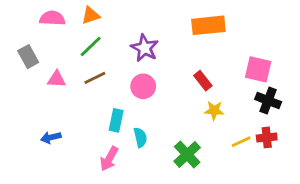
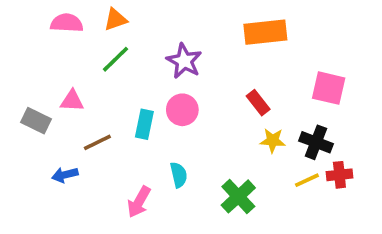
gray rectangle: (28, 57) -> (36, 121), moved, turned -35
brown line: (95, 78) -> (97, 142), moved
black cross: (268, 101) -> (316, 142), moved
cyan rectangle: (116, 120) -> (144, 124), moved

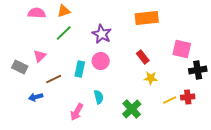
pink triangle: (72, 101) -> (40, 56), turned -48
black cross: (316, 142) -> (198, 70), moved, turned -30

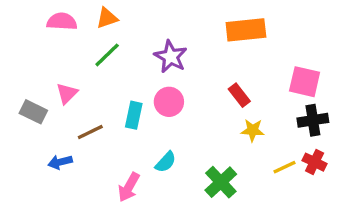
black cross: (198, 70) -> (313, 120), moved
cyan semicircle: (99, 97) -> (166, 162), turned 56
red cross: (188, 97) -> (315, 162), turned 32

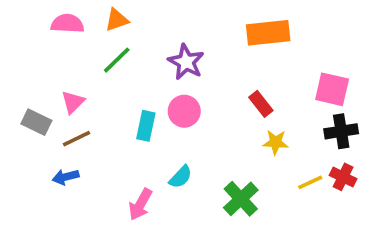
brown line: (90, 132) -> (77, 139), moved

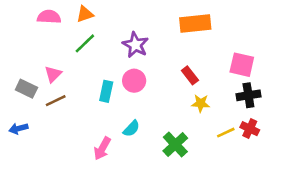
blue arrow: (66, 177) -> (18, 129), moved

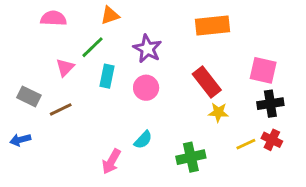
orange triangle: (85, 14) -> (110, 15), moved
pink triangle: (53, 74) -> (65, 67), moved
red rectangle: (190, 75) -> (207, 82), size x1.5
cyan rectangle: (106, 91) -> (107, 76), moved
green cross: (175, 144) -> (191, 157), turned 30

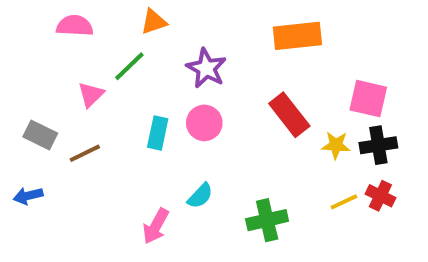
cyan rectangle: (107, 76) -> (158, 133), moved
yellow star: (218, 112) -> (336, 145), moved

